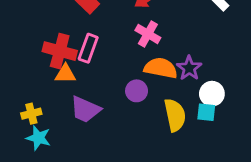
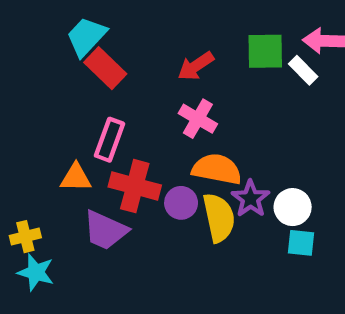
red cross: (60, 51) -> (135, 186), moved
purple star: (189, 68) -> (250, 199), moved
cyan square: (206, 112) -> (301, 243), moved
yellow semicircle: (175, 115) -> (219, 218), moved

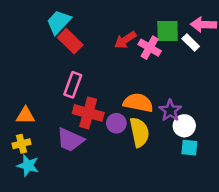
pink cross: (198, 119) -> (150, 48), moved
orange triangle: (76, 178) -> (25, 116), moved
purple star: (250, 199) -> (170, 110), moved

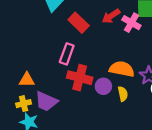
red rectangle: (70, 41) -> (79, 23), moved
yellow semicircle: (139, 132) -> (123, 94), size x0.6
purple trapezoid: (70, 140) -> (46, 101), moved

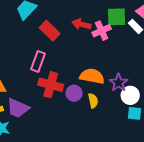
red arrow: (111, 16) -> (81, 24), turned 48
pink cross: (131, 23) -> (102, 31), turned 36

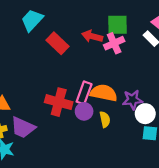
green square: (116, 17) -> (118, 25), moved
pink rectangle: (38, 61) -> (84, 93), moved
purple star: (119, 83) -> (133, 100), turned 30

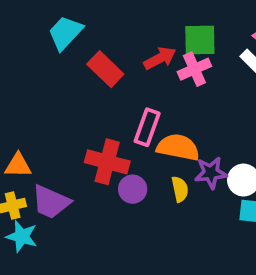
red arrow: (92, 36) -> (160, 58), turned 138
pink rectangle: (84, 93) -> (147, 127), moved
purple star: (133, 100) -> (211, 173), moved
purple circle: (84, 111) -> (133, 189), moved

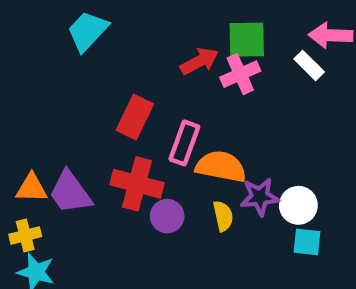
red rectangle: (105, 69) -> (135, 117), moved, turned 72
purple trapezoid: (51, 202) -> (70, 192), moved, turned 30

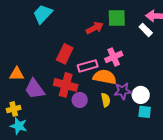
pink cross: (240, 74) -> (114, 57), moved
pink rectangle: (184, 143) -> (88, 66), turned 54
orange triangle: (32, 188) -> (17, 74), moved

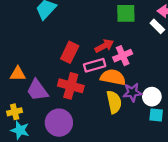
red arrow: (95, 28) -> (104, 46), moved
purple circle: (80, 100) -> (59, 123), moved, size x1.6
yellow semicircle: (106, 100) -> (114, 102), size x1.5

